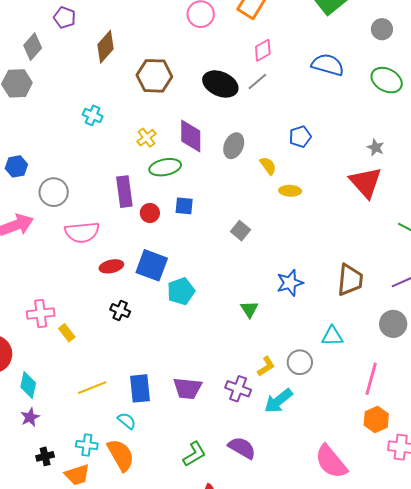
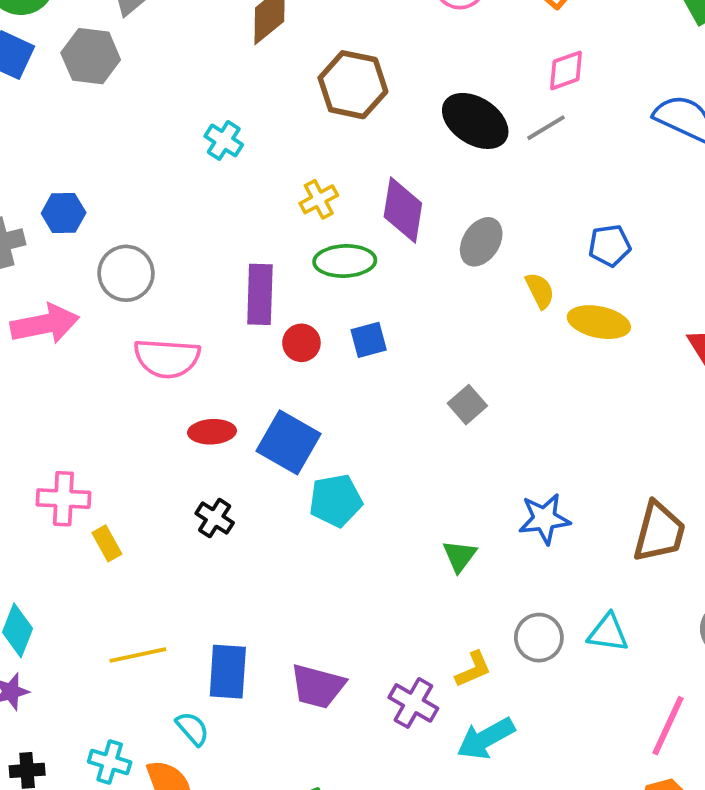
yellow ellipse: (290, 191) -> (599, 322), moved, size x1.4
blue square: (184, 206) -> (369, 340), turned -30
gray circle: (300, 362) -> (539, 638), moved

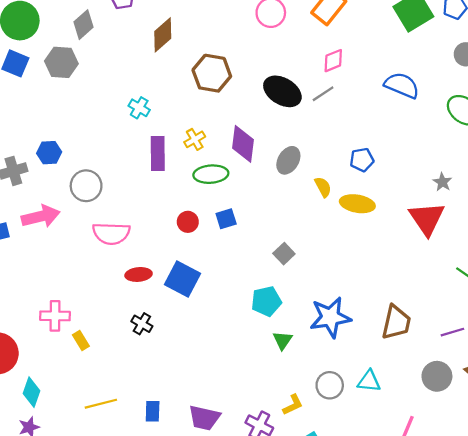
purple rectangle: (260, 294) -> (158, 153), moved
cyan pentagon: (336, 501) -> (266, 301), moved
blue star: (544, 519) -> (330, 317), size x1.4
blue rectangle: (228, 672) -> (153, 411), size x0.7

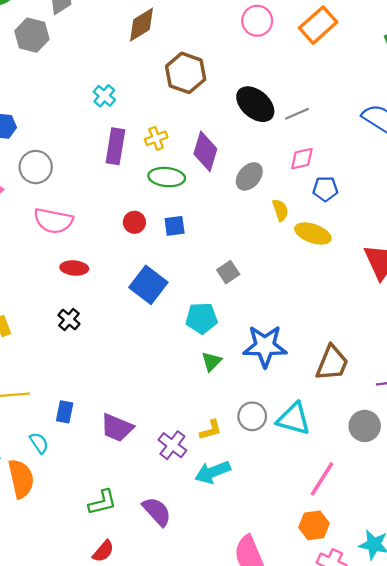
pink diamond: (333, 61) -> (302, 159), moved
blue square: (183, 279) -> (148, 285), moved
cyan triangle: (369, 381) -> (294, 419), size x1.4

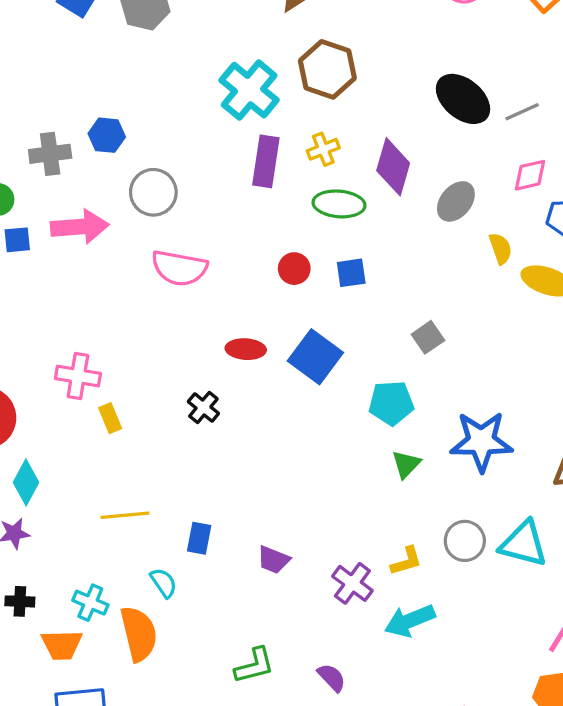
brown hexagon: (186, 73) -> (327, 69), moved
cyan cross: (104, 96) -> (249, 90), size x1.8
red ellipse: (74, 268) -> (246, 349), moved
purple trapezoid: (117, 428) -> (273, 560), size x0.7
purple semicircle: (157, 511) -> (332, 678), size x0.7

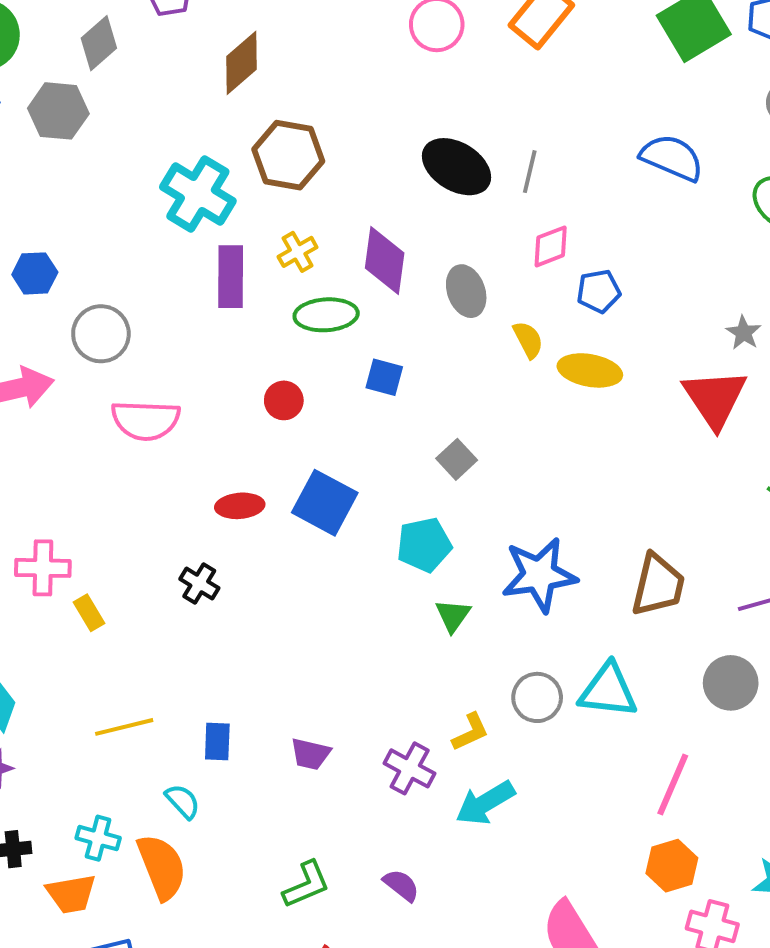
gray line: (522, 112) -> (530, 172), turned -44
gray ellipse: (456, 201) -> (466, 291), turned -51
blue square: (351, 273) -> (384, 377), moved, turned 32

